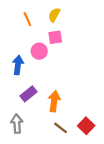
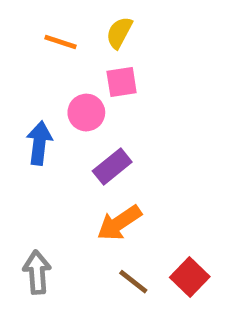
orange line: (27, 19) -> (60, 42), turned -48
purple rectangle: (29, 94) -> (112, 167), moved
orange arrow: (54, 101) -> (119, 223), turned -132

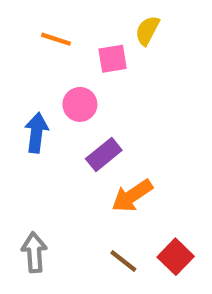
yellow semicircle: (119, 33) -> (147, 30), moved
pink square: (122, 82) -> (113, 59), moved
orange arrow: (119, 223) -> (132, 196), moved

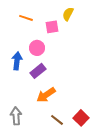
purple rectangle: (104, 154) -> (38, 71), moved
orange arrow: (132, 196) -> (46, 95), moved

